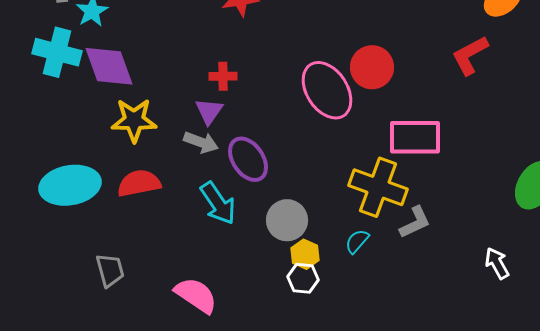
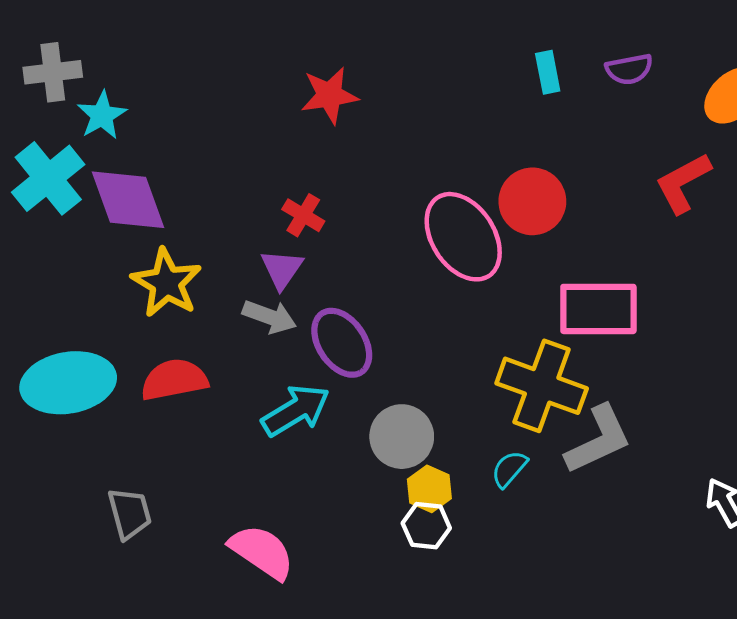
cyan cross: (57, 52) -> (48, 178), turned 36
red cross: (223, 76) -> (303, 215), turned 32
yellow star: (134, 120) -> (167, 283), turned 30
cyan arrow: (218, 203) -> (296, 410), turned -87
gray L-shape: (415, 222) -> (598, 440), size x1.4

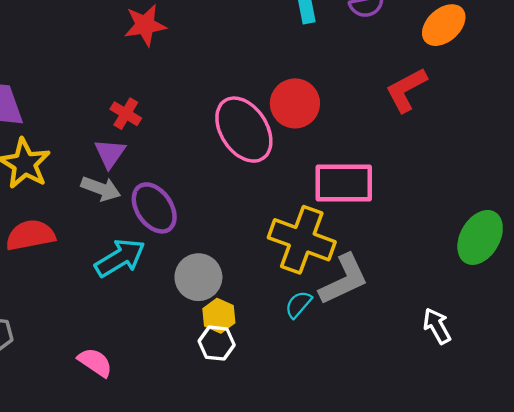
cyan semicircle: (509, 469) -> (298, 304), moved
pink semicircle: (262, 552) -> (95, 362), size x0.7

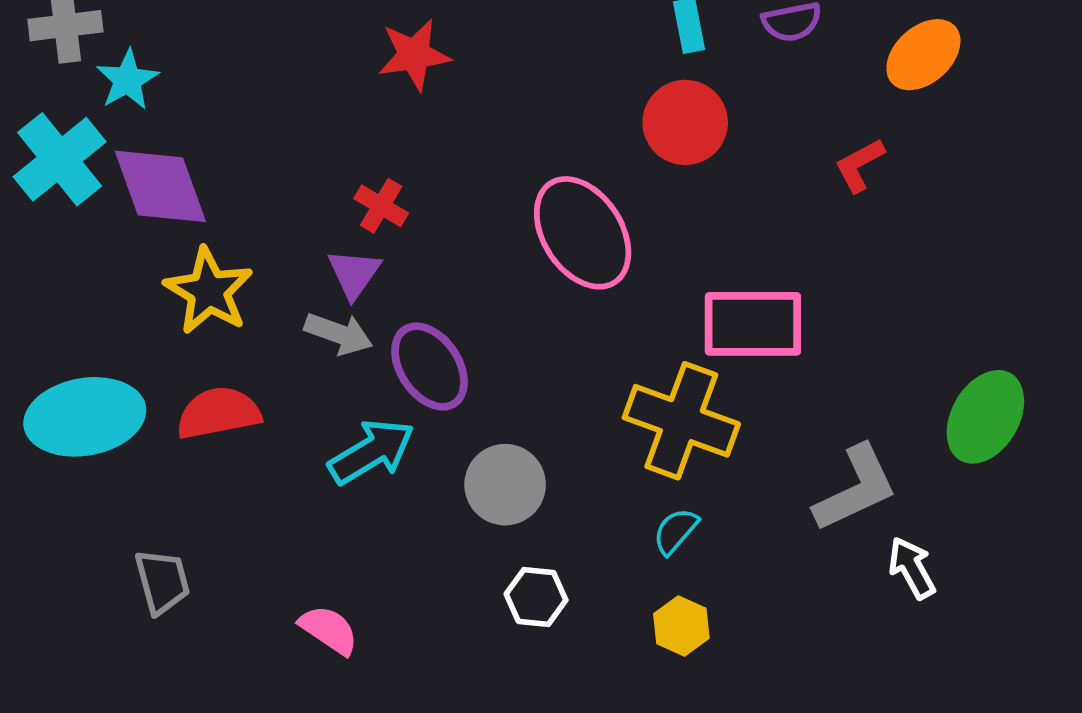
red L-shape: (406, 90) -> (860, 165), size x0.7
red circle: (295, 103) -> (685, 122), moved
gray L-shape: (344, 279) -> (856, 489), moved
yellow hexagon: (219, 316) -> (681, 626), moved

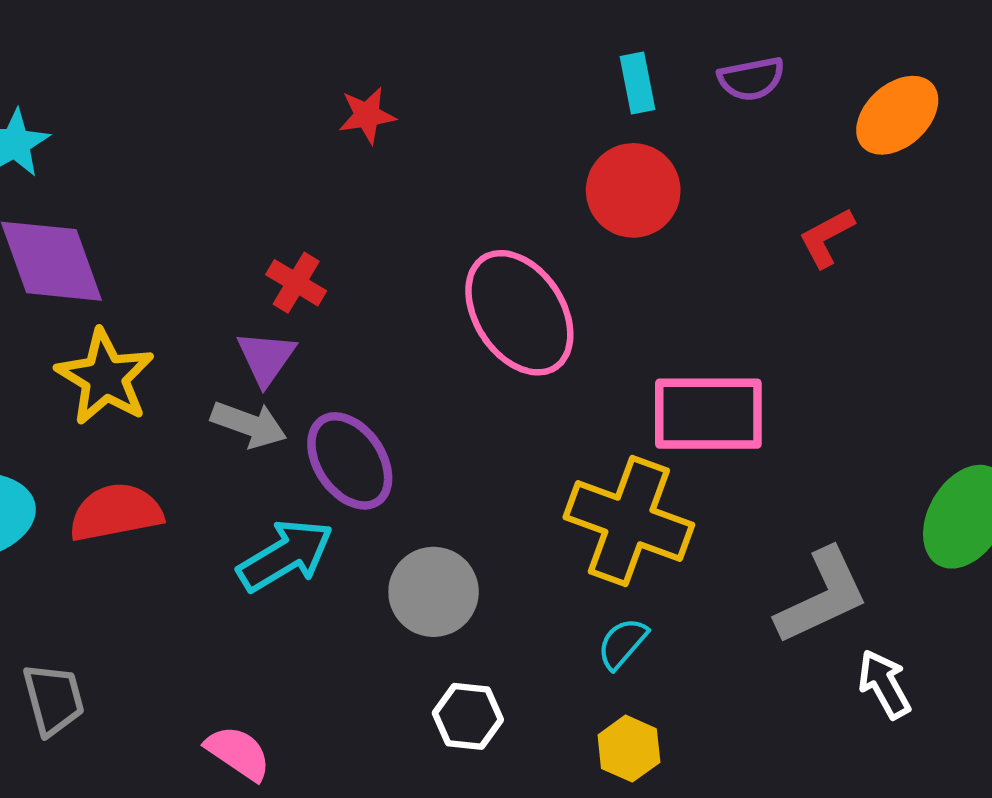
red star: (414, 55) -> (367, 115), moved, size x0.7

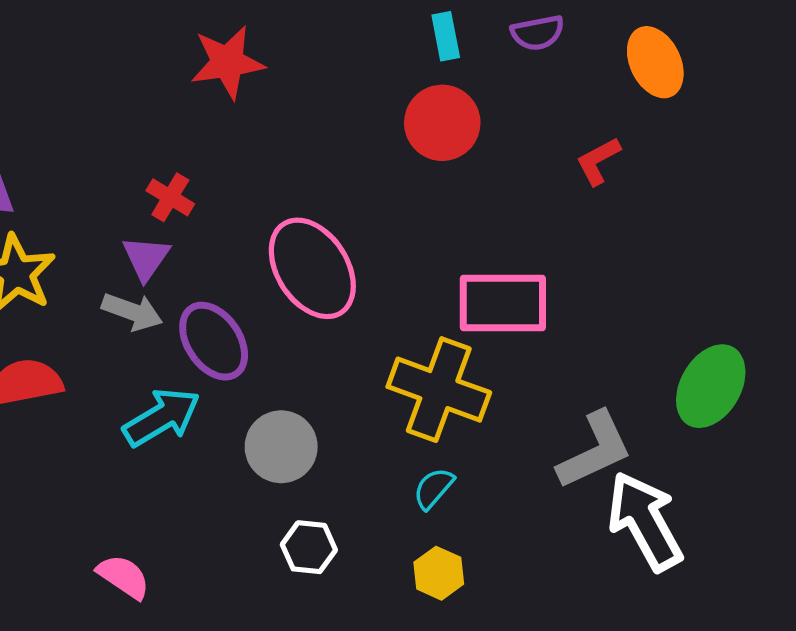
red star: (367, 115) -> (227, 62), size x1.6
orange ellipse: (897, 115) -> (655, 62), turned -74
pink ellipse: (519, 313) -> (312, 268), moved
white arrow: (884, 684) -> (645, 521), size x1.8

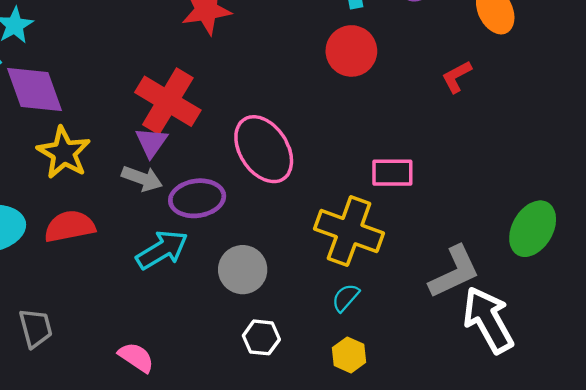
red cross: (170, 197) -> (168, 101), size x2.0
pink rectangle: (503, 303) -> (392, 173), size x0.7
purple ellipse: (214, 341) -> (197, 198), turned -64

